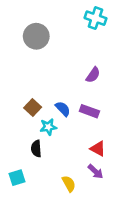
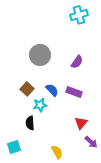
cyan cross: (95, 18) -> (79, 15), turned -36
gray circle: (36, 36) -> (40, 55), moved
red triangle: (98, 149) -> (81, 123), turned 40
purple arrow: (95, 172) -> (91, 142), moved

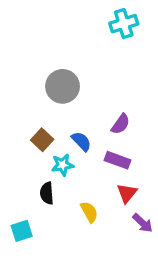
purple semicircle: (77, 62) -> (121, 124), moved
purple rectangle: (74, 92) -> (117, 160), moved
yellow semicircle: (57, 152) -> (89, 212), moved

